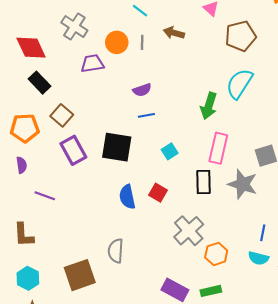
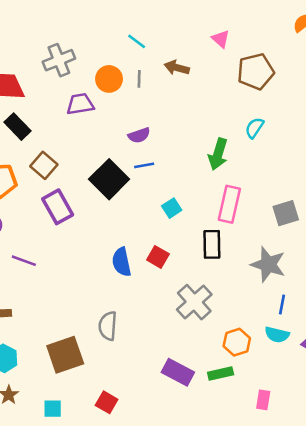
gray cross: (74, 27) -> (59, 60), turned 35
cyan semicircle: (239, 84) -> (254, 128), size x0.6
black square: (117, 147) -> (109, 179), moved, turned 36
gray star: (243, 184) -> (268, 264), moved
orange hexagon: (216, 254) -> (237, 342), moved

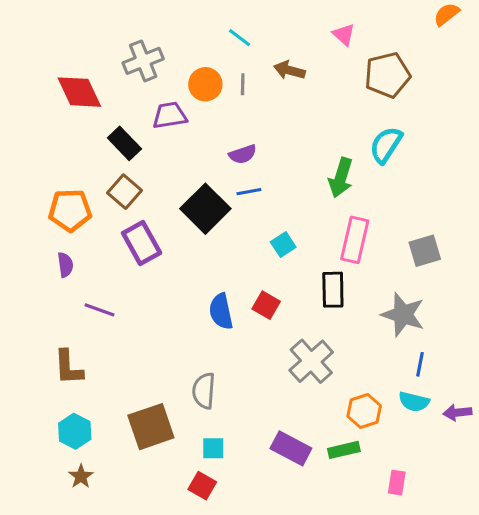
black rectangle: (18, 127) -> (124, 143), moved
cyan semicircle: (254, 128) -> (386, 145), size x1.4
cyan square: (53, 409) -> (213, 448), moved

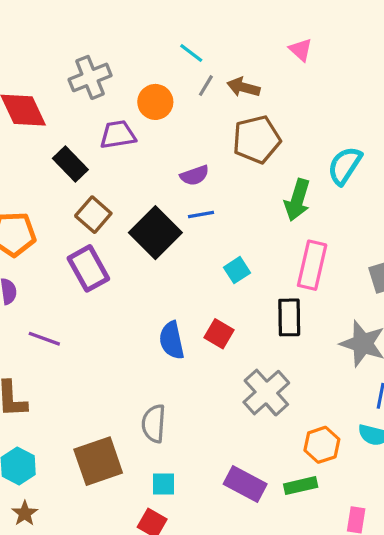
brown pentagon: (387, 75) -> (257, 139), moved
gray line: (243, 84) -> (206, 86), moved, turned 30
brown square: (124, 192) -> (93, 215), moved

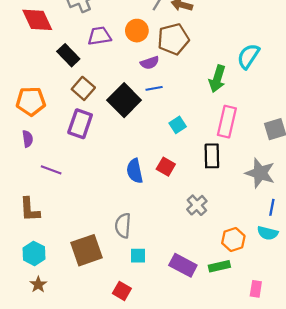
orange circle: (155, 102) -> (137, 31), moved
brown pentagon: (257, 139) -> (173, 39), moved
purple rectangle: (88, 268) -> (80, 124), turned 48
gray cross: (266, 393) -> (197, 205), size x0.7
cyan square: (163, 484) -> (138, 256), moved

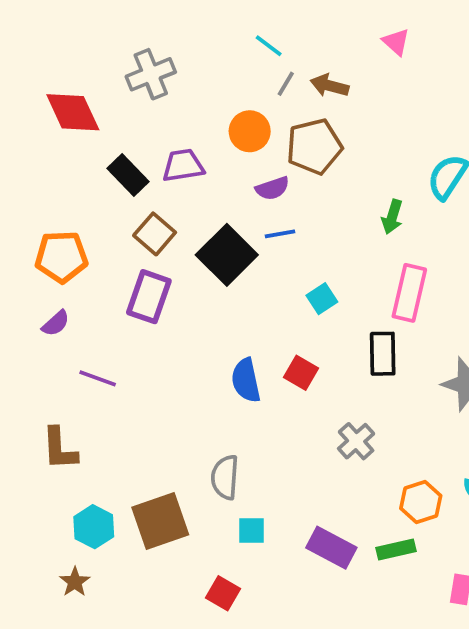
purple trapezoid: (99, 36) -> (183, 165), moved
green arrow: (217, 79) -> (392, 217), size x0.7
purple semicircle: (28, 139) -> (56, 323), turned 56
cyan hexagon: (34, 253) -> (94, 527), moved

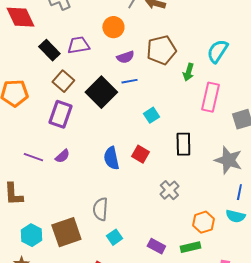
brown pentagon: (314, 146) -> (161, 50), moved
pink rectangle: (409, 293) -> (210, 97), moved
purple semicircle: (56, 323) -> (62, 156), moved
cyan square: (252, 531) -> (114, 237), turned -35
purple rectangle: (331, 548) -> (156, 246), size x0.7

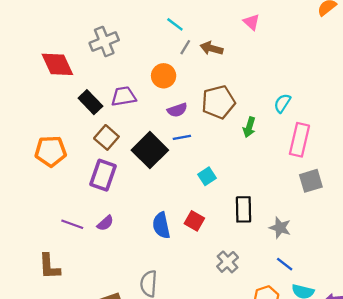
cyan semicircle: (217, 51) -> (282, 103), size x0.7
pink rectangle: (210, 97) -> (299, 140), moved
gray star: (228, 160) -> (280, 228), moved, size x0.7
blue line: (239, 192) -> (285, 264), moved, turned -63

